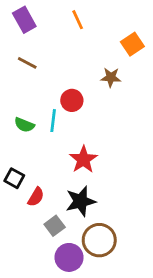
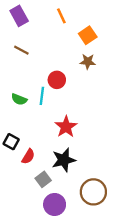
orange square: (132, 44) -> (88, 35), moved
brown circle: (99, 240) -> (93, 192), moved

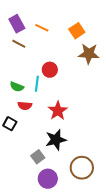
purple rectangle: (19, 16) -> (17, 24), moved
orange line: (61, 16) -> (42, 28), moved, turned -40
brown star: (88, 62) -> (89, 54), moved, size x1.5
red semicircle: (28, 156) -> (25, 106), moved, turned 64

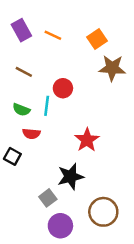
brown line: (19, 44) -> (24, 72), moved
red star: (58, 111) -> (87, 140), moved

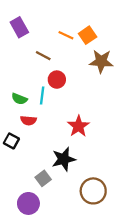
orange line: (53, 35) -> (66, 35), moved
brown line: (24, 72) -> (43, 56), moved
purple circle: (60, 226) -> (28, 203), moved

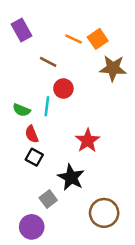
red semicircle: (28, 120) -> (32, 134), turned 63
black square: (11, 141) -> (34, 157), moved
black star: (64, 159) -> (71, 177), turned -30

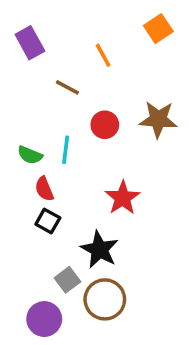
orange line: (74, 39) -> (103, 55), turned 36
orange square: (98, 39) -> (158, 29), moved
brown star: (113, 68) -> (158, 119), moved
red circle: (63, 88) -> (105, 125), moved
brown circle: (104, 213) -> (105, 299), moved

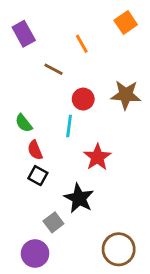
cyan line: (66, 150) -> (69, 126), moved
green semicircle: (30, 155) -> (24, 123), turned 30
brown circle: (105, 299) -> (119, 249), moved

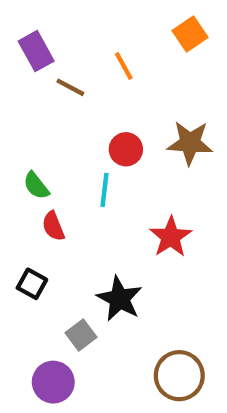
brown line: (53, 69) -> (70, 87), moved
red star: (97, 157) -> (171, 237), moved
black square: (38, 176) -> (32, 284), moved

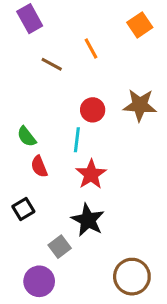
purple rectangle: (36, 51) -> (30, 19), moved
red star: (171, 237) -> (91, 174), moved
black square: (32, 284) -> (23, 209), turned 30

